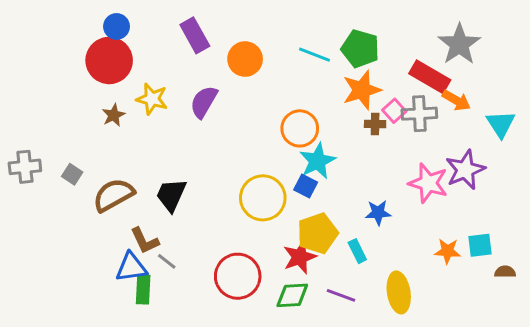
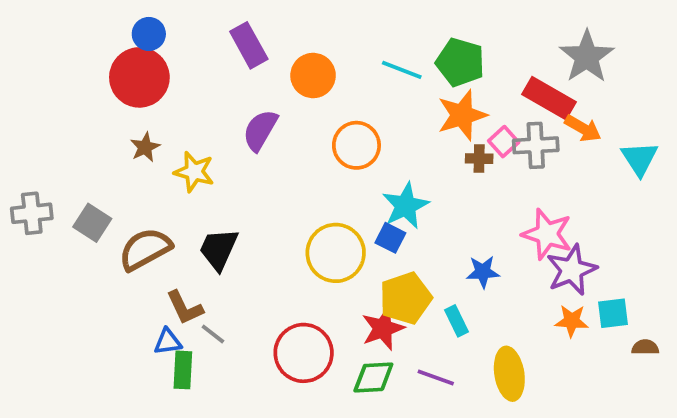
yellow star: (152, 99) -> (194, 172), moved
orange circle: (300, 128) -> (356, 145), moved
purple star: (465, 170) -> (572, 270), moved
gray square: (72, 174) -> (92, 223), size x1.4
blue triangle: (131, 267) -> (168, 342), size x0.7

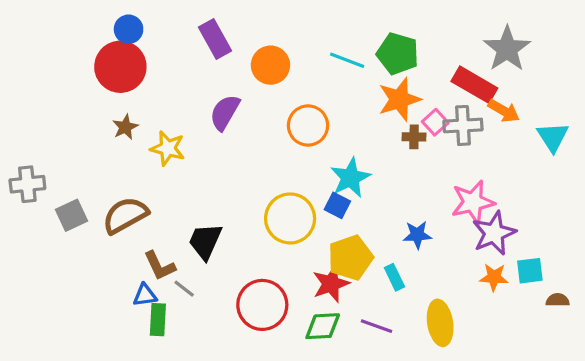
gray square: (92, 223) -> (71, 215), moved, turned 32
pink star: (547, 234) -> (473, 202), turned -30
black trapezoid: (219, 249) -> (205, 241), moved

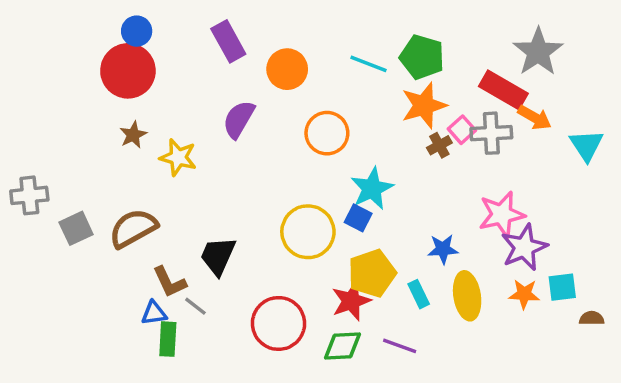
brown cross: (414, 137) -> (439, 145), turned -30
yellow ellipse: (440, 323) -> (467, 296), moved

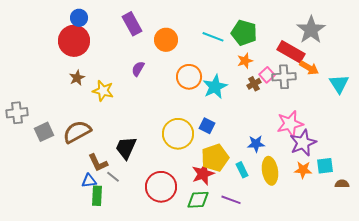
orange star: (424, 105) -> (245, 61), size x0.6
purple semicircle: (239, 119) -> (138, 69), size x0.7
cyan star: (372, 189) -> (215, 87), moved

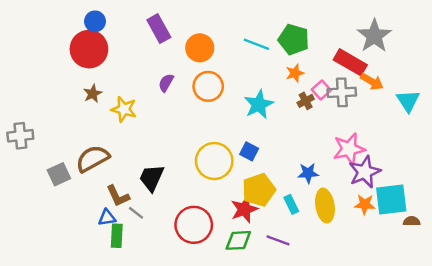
orange circle: (189, 77) -> (208, 86), moved
gray square: (44, 132) -> (59, 174), moved
cyan square: (325, 166) -> (391, 200), size x1.6

